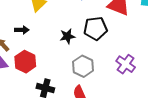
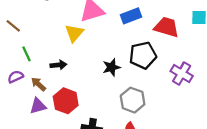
purple cross: (126, 64) -> (182, 74), moved

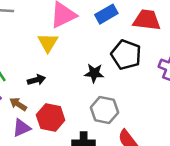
black pentagon: (143, 55) -> (126, 55), turned -30
black star: (111, 67) -> (94, 73), turned 30
gray hexagon: (133, 100) -> (104, 110), moved

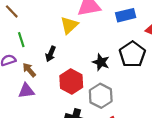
black arrow: (36, 80) -> (51, 54), turned 112
red hexagon: (51, 117) -> (71, 81), moved

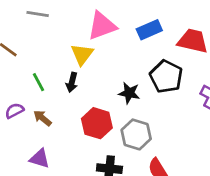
green line: (21, 40) -> (38, 82), moved
black arrow: (51, 54) -> (72, 82), moved
purple triangle: (26, 91) -> (40, 158), moved, turned 35

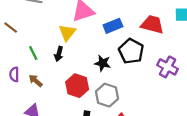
blue rectangle: (149, 30) -> (113, 26), moved
purple semicircle: (14, 111) -> (14, 74), turned -64

